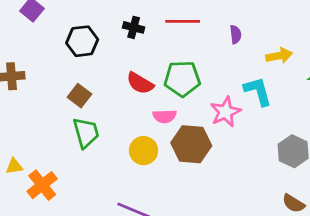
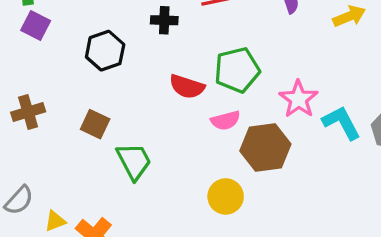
cyan L-shape: (258, 91) -> (341, 123), moved
brown square: (79, 96) -> (95, 124), moved
yellow circle: (144, 151) -> (226, 196), moved

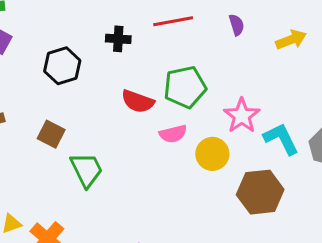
brown hexagon: (265, 148) -> (260, 192), moved
yellow circle: (226, 196) -> (212, 154), moved

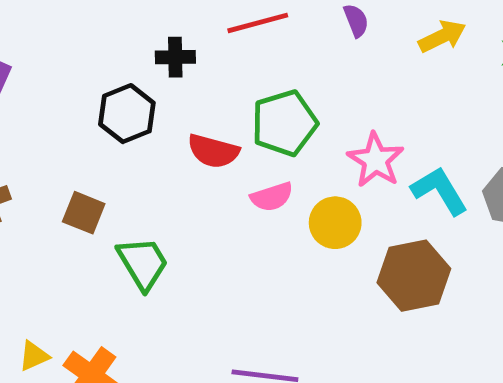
black hexagon: (62, 66) -> (127, 114), moved

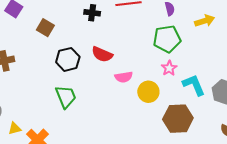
black hexagon: (127, 114) -> (68, 59), moved
green pentagon: (284, 123) -> (167, 39), moved
pink star: (376, 160) -> (169, 68), size x0.7
brown square: (84, 213) -> (45, 28), moved

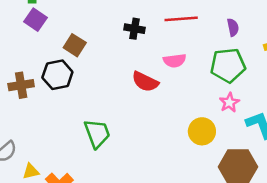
black hexagon: (68, 59) -> (57, 75), moved
pink semicircle: (124, 77) -> (175, 61), moved

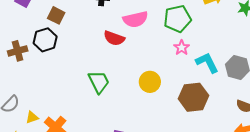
pink semicircle: (175, 61) -> (135, 19), size x1.4
yellow circle: (202, 131) -> (150, 82), moved
green trapezoid: (97, 133) -> (99, 82), moved

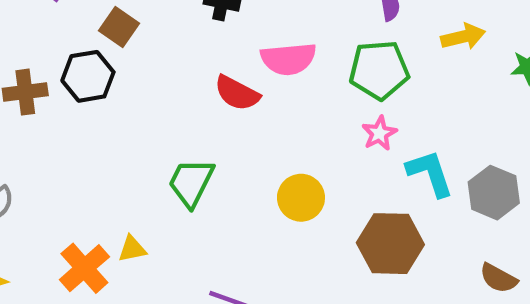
green trapezoid: (99, 82) -> (191, 183), turned -135
yellow triangle: (32, 117) -> (132, 249), moved

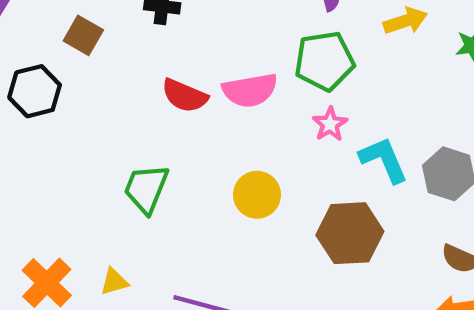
brown square: (119, 27) -> (83, 35), moved
pink semicircle: (288, 59) -> (250, 90), moved
yellow triangle: (132, 249) -> (114, 282), moved

